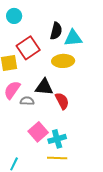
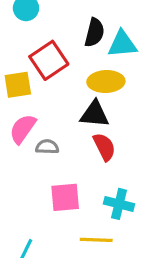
black triangle: (44, 87) -> (95, 114), moved
pink square: (38, 132) -> (65, 197), turned 36
cyan cross: (57, 139) -> (119, 204), moved, turned 30

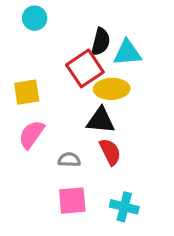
red square: (49, 60) -> (85, 68), moved
gray semicircle: (47, 147) -> (69, 160), moved

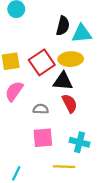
red square: (85, 68) -> (42, 62), moved

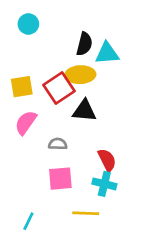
yellow ellipse: (71, 59) -> (80, 75), moved
red semicircle: (70, 103) -> (107, 160), moved

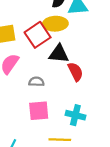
red semicircle: (107, 160) -> (75, 72), moved

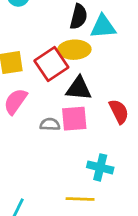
red semicircle: (75, 72) -> (119, 111), moved
pink square: (39, 111) -> (74, 119), moved

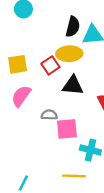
red square: (51, 64) -> (50, 65), size x0.7
pink square: (74, 119) -> (67, 129), moved

